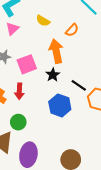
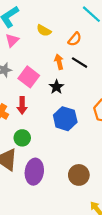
orange arrow: (56, 51) -> (59, 62), size x0.6
pink square: (27, 64) -> (29, 77), turned -30
black line: (79, 85) -> (80, 63), moved

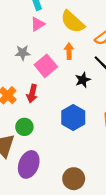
yellow semicircle: (44, 30) -> (73, 22), size x1.6
orange arrow: (59, 62) -> (69, 51), moved
black star: (56, 87) -> (83, 80), moved

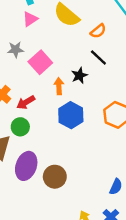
orange arrow: (69, 51) -> (59, 86), moved
red arrow: (32, 94) -> (26, 102), moved, turned 48
brown circle: (74, 179) -> (55, 177), moved

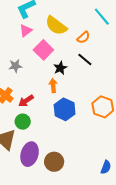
gray star: (16, 50) -> (15, 66), moved
pink square: (40, 62) -> (43, 50), moved
black star: (79, 75) -> (60, 68), moved

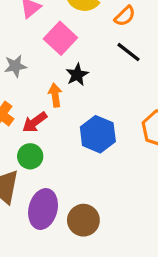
black star: (60, 68) -> (77, 75), moved
orange arrow: (53, 86) -> (55, 95), moved

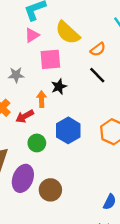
pink square: (60, 38) -> (50, 59), turned 35
green circle: (30, 156) -> (37, 143), moved

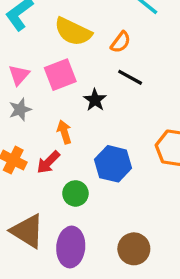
pink triangle: (32, 35) -> (19, 75), moved
black star: (59, 87) -> (95, 100), moved
brown circle: (50, 190) -> (134, 249), moved

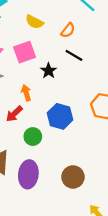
yellow semicircle: (73, 32) -> (34, 22), size x0.7

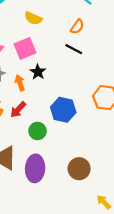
orange semicircle: (68, 30) -> (77, 27), moved
black star: (49, 71) -> (38, 72), moved
orange arrow: (26, 93) -> (20, 83), moved

